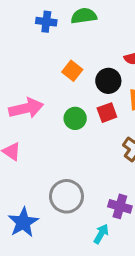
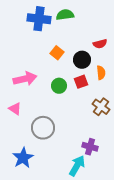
blue cross: (46, 22) -> (39, 19), size x1.6
gray circle: (66, 196) -> (43, 128), moved
cyan arrow: (101, 234) -> (77, 166), size x1.5

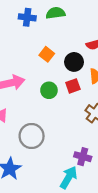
blue cross: (39, 19) -> (27, 17), size x0.7

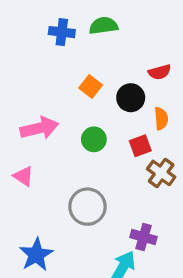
red square: (73, 86) -> (140, 146), moved
gray circle: (32, 136) -> (87, 207), moved

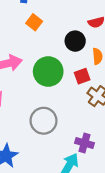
orange square: (91, 86) -> (34, 22), moved
green circle: (94, 139) -> (48, 72), size x1.6

